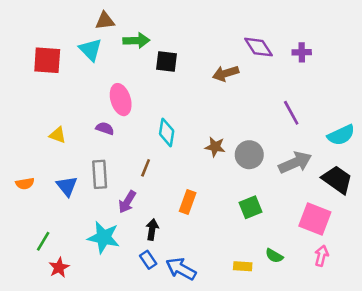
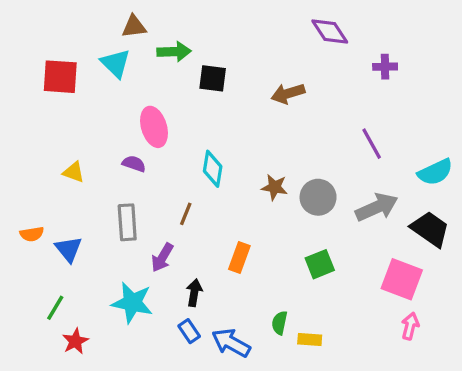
purple diamond: (258, 47) -> (330, 31), moved
blue triangle: (67, 186) -> (69, 249), moved
green semicircle: (274, 256) -> (280, 323), moved, turned 72

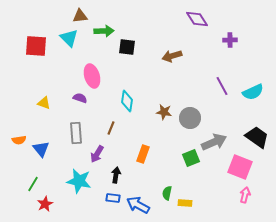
cyan semicircle: (435, 172) -> (253, 92), moved
gray arrow: (377, 207) -> (214, 142), moved
blue rectangle: (189, 331) -> (113, 198), turned -48

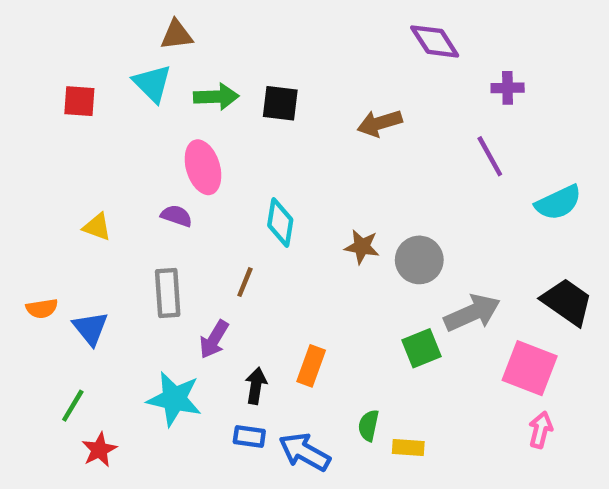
green arrow: (104, 31) -> (216, 97), moved
red square: (36, 46) -> (79, 101), size x0.7
purple line: (222, 86) -> (490, 156), moved
orange rectangle: (143, 154) -> (311, 366), moved

